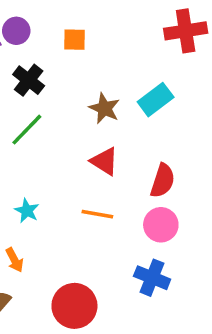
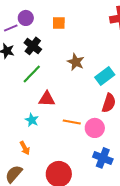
cyan rectangle: (156, 100) -> (105, 76), moved
red triangle: (104, 161) -> (47, 99), moved, turned -30
pink circle: (161, 225) -> (95, 128), moved

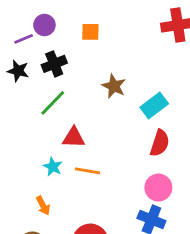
black cross: (33, 46) -> (54, 64), turned 30
orange line: (72, 122) -> (88, 171), moved
pink circle: (95, 128) -> (158, 188), moved

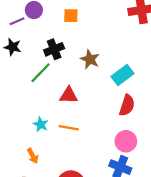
black cross: (54, 64) -> (54, 49), moved
red triangle: (74, 138) -> (69, 95), moved

